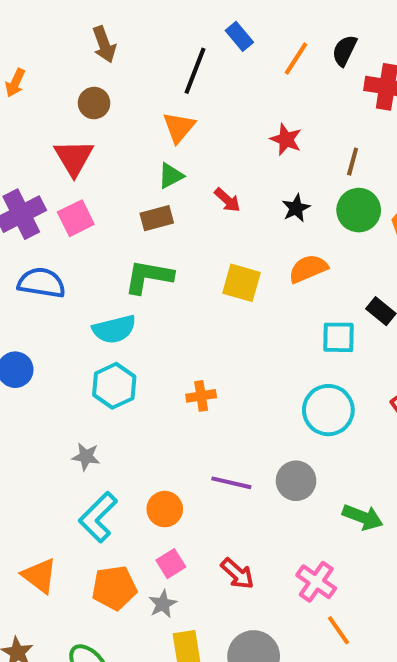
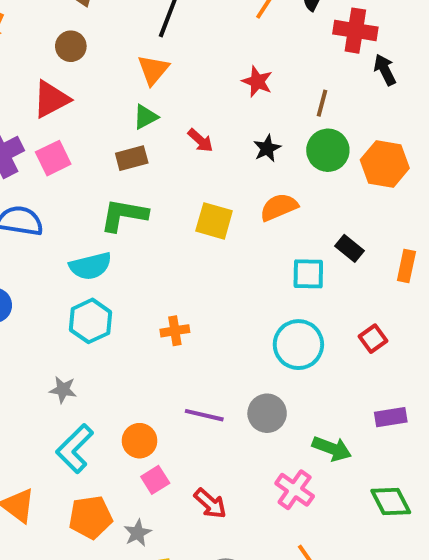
red triangle: (74, 158) -> (51, 99), turned 33
pink square: (171, 564) -> (155, 480), moved
pink cross: (316, 582) -> (295, 490), moved

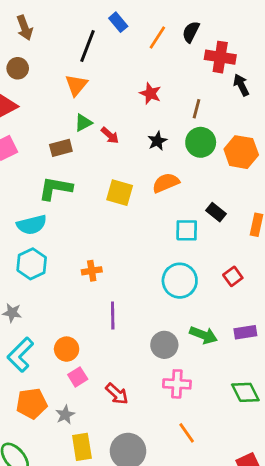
green triangle: (145, 117) -> (83, 123), moved
gray circle: (267, 413) -> (164, 345), moved
purple line: (204, 415) -> (113, 316), moved, turned 76
green arrow: (332, 449) -> (203, 335), moved
pink cross: (295, 490) -> (177, 384), turned -32

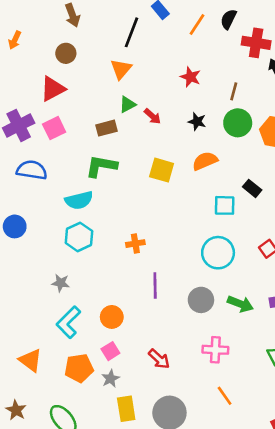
black star: (157, 141) -> (197, 122), turned -30
gray circle: (164, 345) -> (201, 300), moved
pink square: (78, 377) -> (110, 351), moved

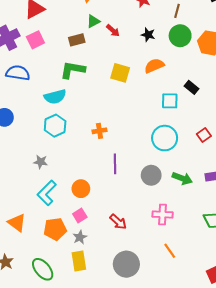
yellow rectangle: (126, 409) -> (79, 261), moved

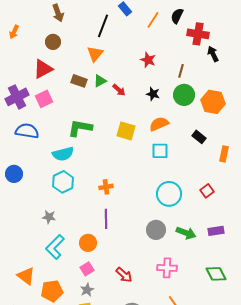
brown rectangle: (77, 40) -> (79, 81), moved, turned 35
black rectangle: (191, 87) -> (199, 137), moved
cyan square: (170, 101) -> (160, 151), moved
purple line: (115, 164) -> (106, 219), moved
orange pentagon: (55, 229) -> (52, 291), moved

